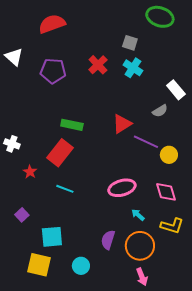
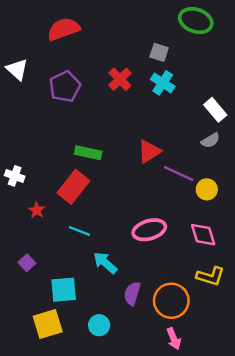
purple pentagon: (53, 71) -> (65, 87), turned -30
gray semicircle: (160, 111) -> (210, 140), moved
cyan arrow: (138, 215) -> (105, 263), moved, size x1.5
yellow square: (39, 265) -> (48, 324), turned -30

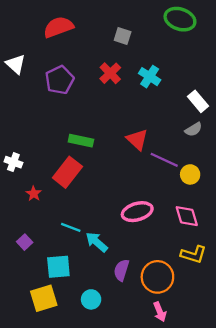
gray square: (159, 52) -> (123, 36), moved
red triangle: (149, 151) -> (137, 140), turned -45
cyan line: (80, 231) -> (71, 227), moved

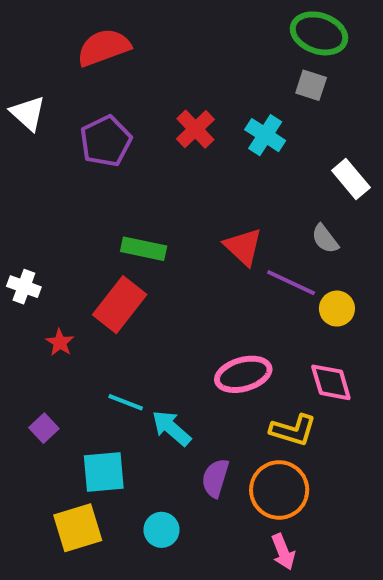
gray square: (123, 36) -> (311, 85), moved
gray semicircle: (193, 129) -> (325, 239), moved, turned 84
yellow L-shape: (193, 254) -> (293, 430), moved

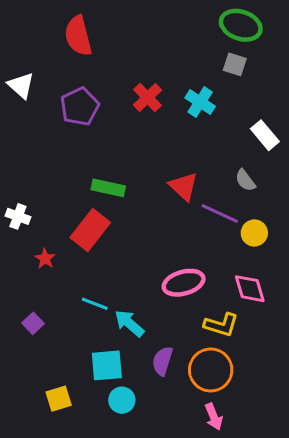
red semicircle: (104, 47) -> (78, 36), turned -84
cyan square: (104, 472) -> (107, 365), moved
yellow square: (78, 528) -> (59, 399), size x0.7

